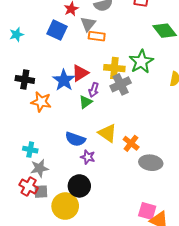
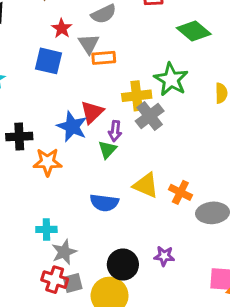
purple star: (88, 157) -> (164, 256), moved

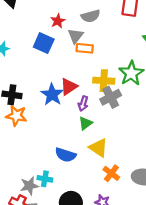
green triangle: (107, 150) -> (85, 123), moved
orange star: (48, 162) -> (16, 116), moved
orange cross: (180, 192) -> (111, 173), moved
cyan cross: (46, 229) -> (45, 179), moved

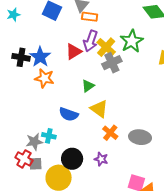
yellow cross: (104, 81) -> (106, 47), turned 36
blue star: (52, 95) -> (40, 57), moved
purple arrow: (83, 104) -> (91, 41), moved, size x1.5
orange star: (16, 116) -> (44, 78), moved

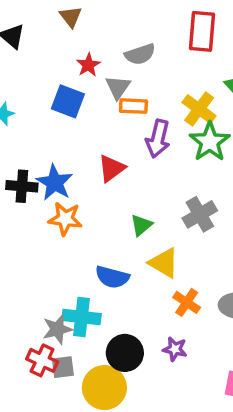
purple arrow: (91, 41) -> (158, 139), moved
yellow cross: (106, 47) -> (199, 109), moved
gray cross: (112, 63) -> (200, 214), moved
cyan cross: (49, 136) -> (81, 317), size x1.5

